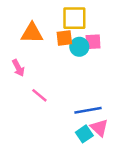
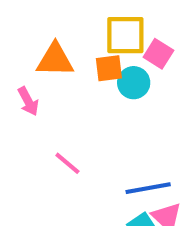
pink square: (93, 42) -> (158, 54), moved, turned 35
pink arrow: (18, 68) -> (28, 101), moved

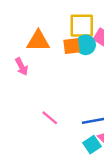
cyan circle: (134, 83) -> (86, 45), moved
pink line: (67, 163) -> (50, 118), moved

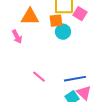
cyan circle: (86, 45) -> (63, 32), moved

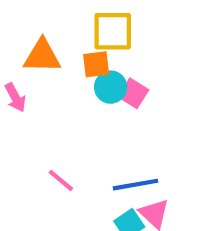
pink square: (80, 14) -> (133, 93), moved

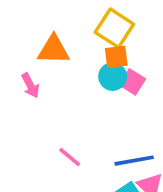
yellow square: (113, 31) -> (114, 28), turned 33
orange square: (96, 64) -> (116, 57), moved

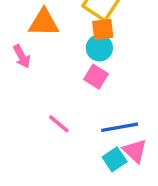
pink square: (132, 82) -> (96, 77), moved

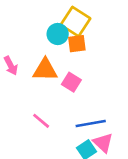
orange triangle: (44, 23) -> (45, 70), moved
cyan circle: (99, 48) -> (58, 34), moved

